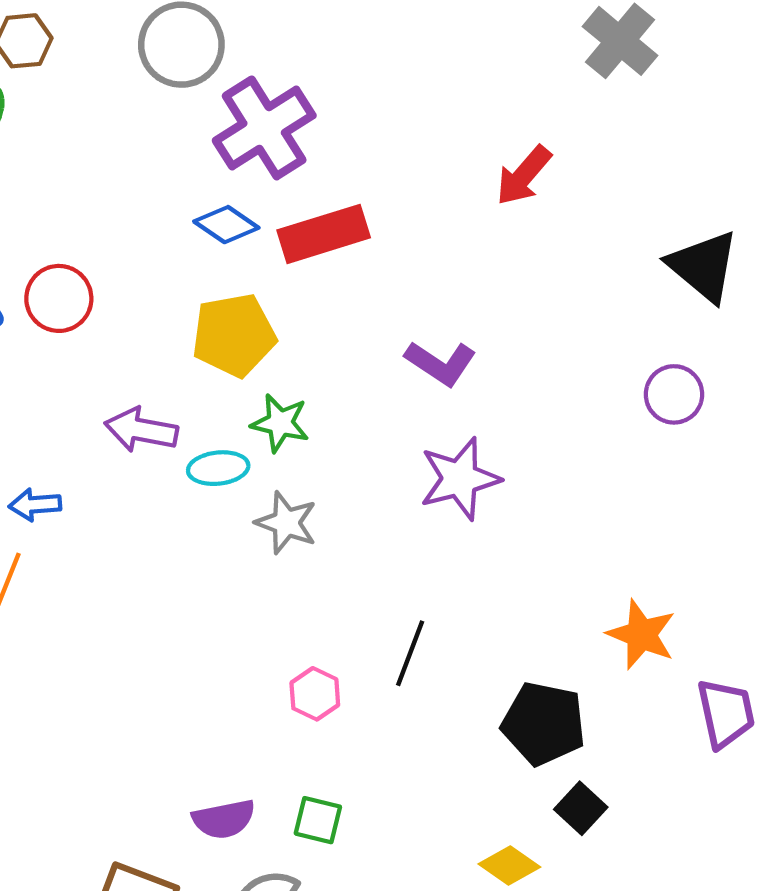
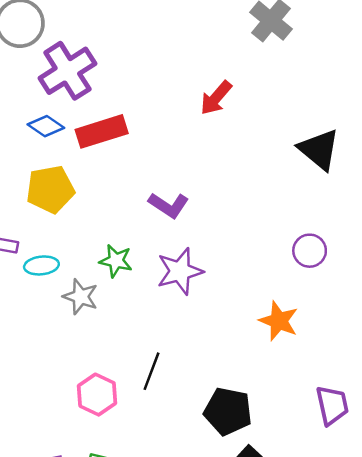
purple circle: (674, 394) -> (310, 251), moved
green star: (280, 423) -> (116, 261), moved
orange star: (641, 634) -> (279, 321), moved
pink hexagon: (315, 694) -> (97, 395), size x1.4

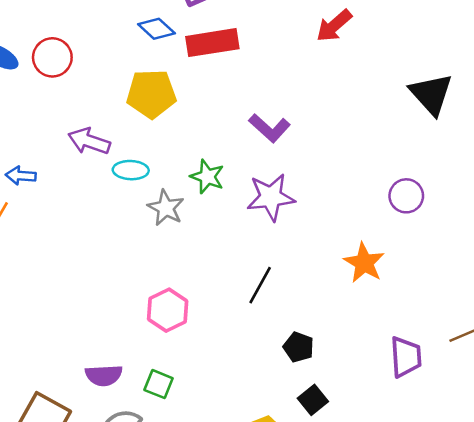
black line: (151, 371) -> (260, 285), moved
black pentagon: (228, 411) -> (299, 347), size x0.6

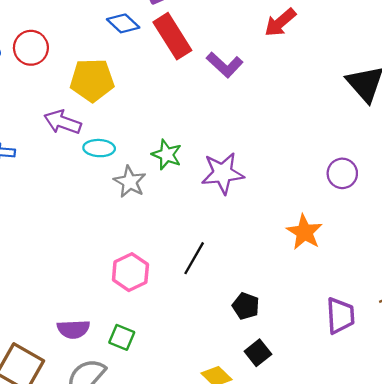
red rectangle: (212, 43) -> (172, 36), turned 66
yellow pentagon: (151, 94) -> (92, 80), moved
purple L-shape: (270, 128) -> (225, 65), moved
black line: (260, 285) -> (194, 258), moved

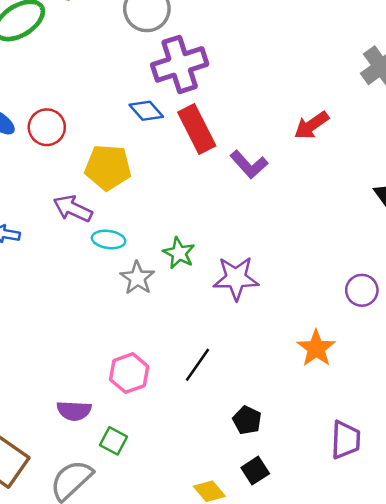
purple semicircle: (73, 329) -> (74, 411), moved

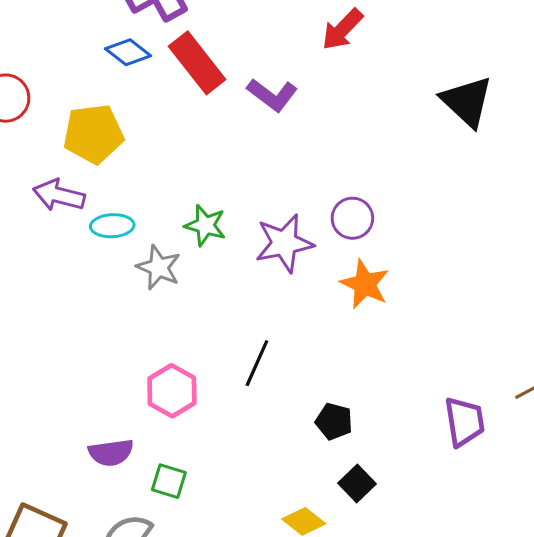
purple circle: (362, 290) -> (352, 218), moved
orange star: (316, 348) -> (365, 284), moved

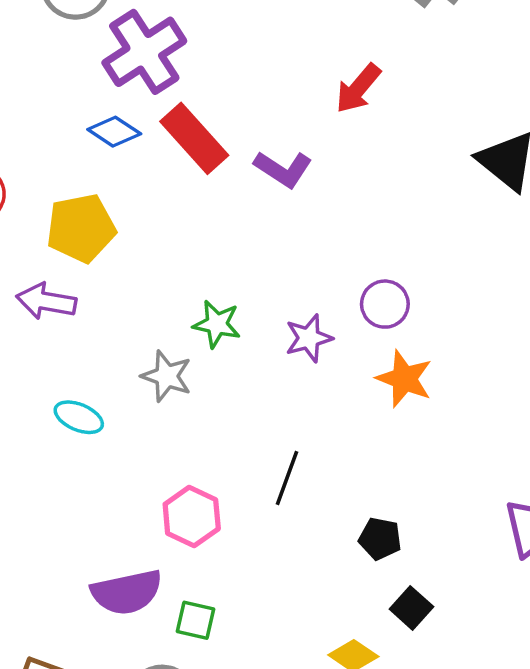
cyan ellipse: (112, 226) -> (79, 417), moved, turned 30
purple star: (284, 243) -> (309, 338), size x0.7
purple semicircle: (111, 453) -> (127, 592), size x1.4

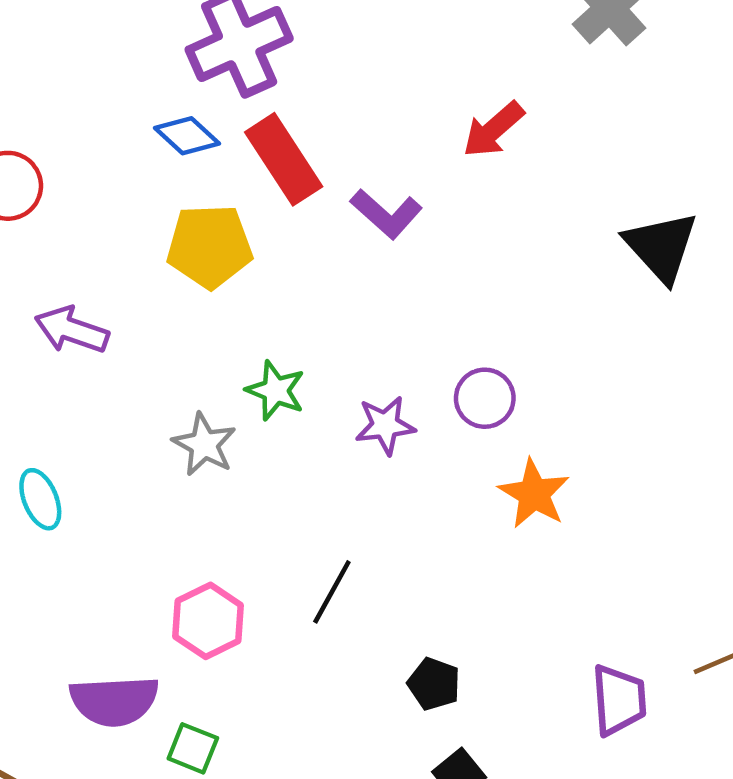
yellow pentagon: (81, 228) -> (210, 246), moved
orange star: (404, 379) -> (534, 494), moved
cyan ellipse: (79, 417) -> (40, 499), moved, turned 36

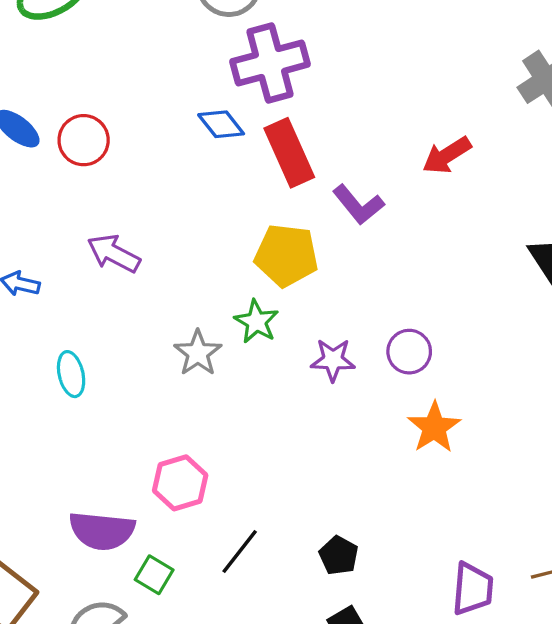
yellow pentagon: (210, 246) -> (286, 255), moved
black line: (332, 592) -> (240, 551), moved

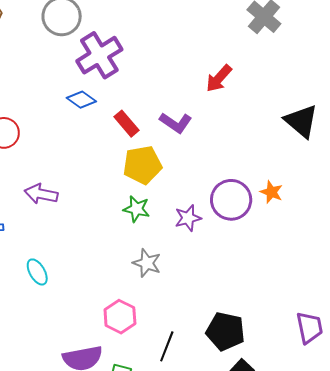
red rectangle: (289, 153) -> (126, 124), moved, size x0.7
purple circle: (409, 352) -> (231, 200), size x1.5
gray star: (198, 353) -> (147, 263), moved
orange star: (434, 427) -> (271, 192), moved, size x0.7
black pentagon: (339, 555) -> (225, 331), size x1.6

